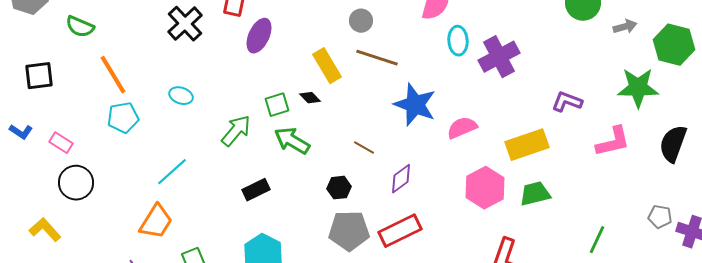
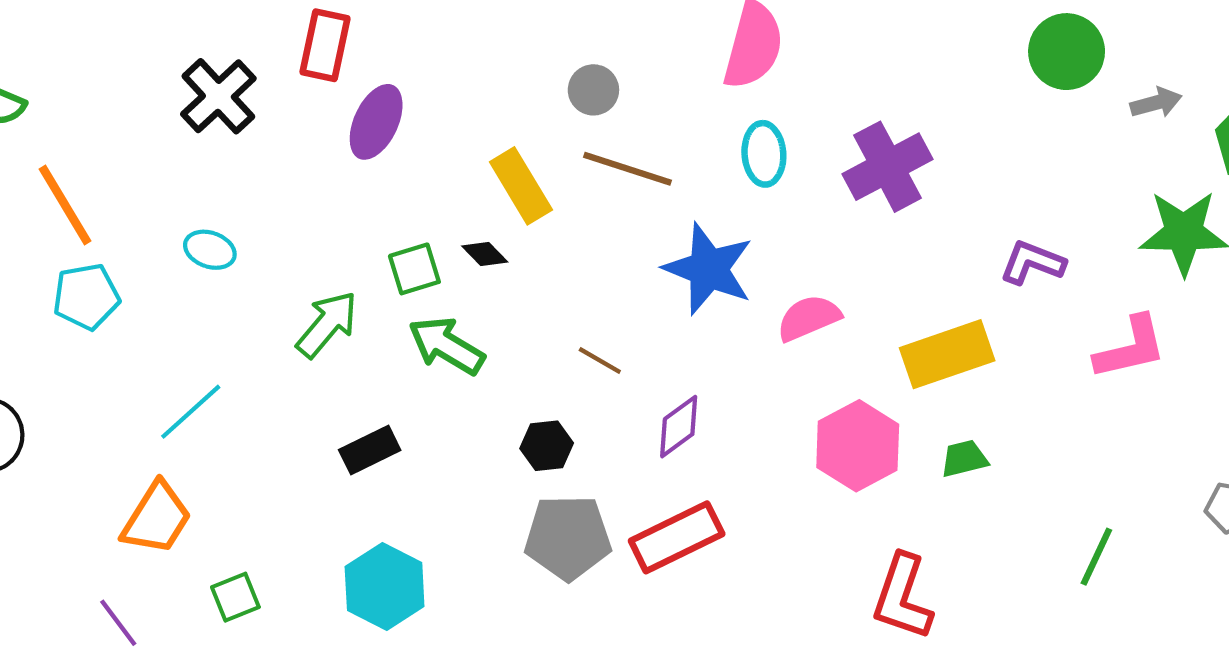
cyan ellipse: (458, 41) -> (764, 154), moved
green trapezoid: (535, 194) -> (964, 459), size x0.7

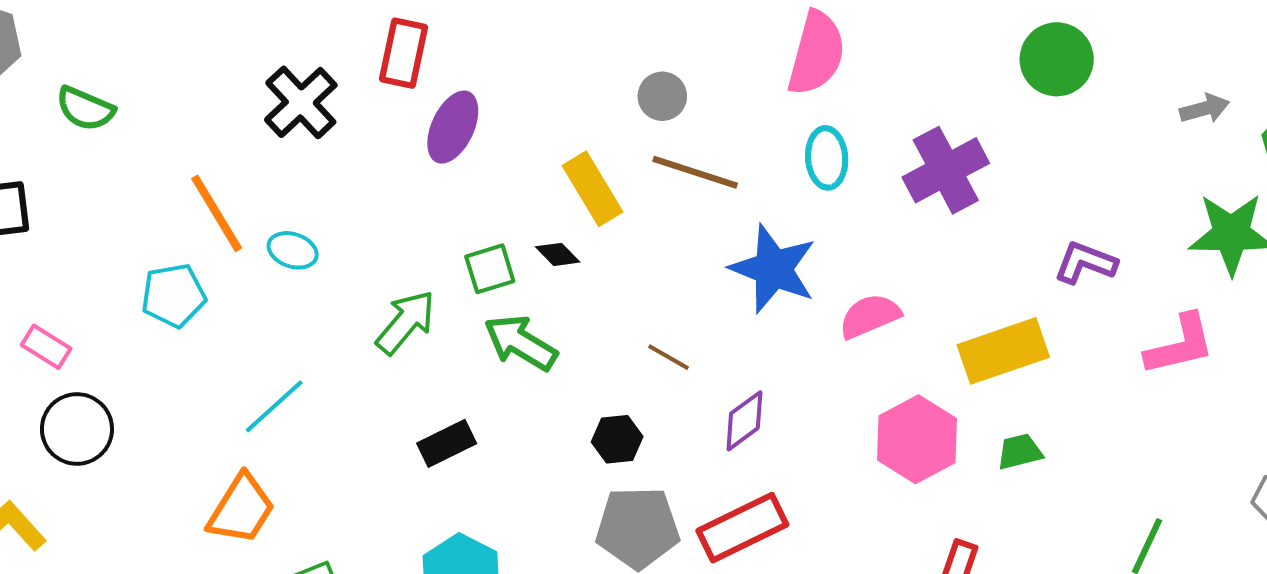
green circle: (1067, 52) -> (1057, 59), moved
orange line: (65, 205) -> (217, 213), moved

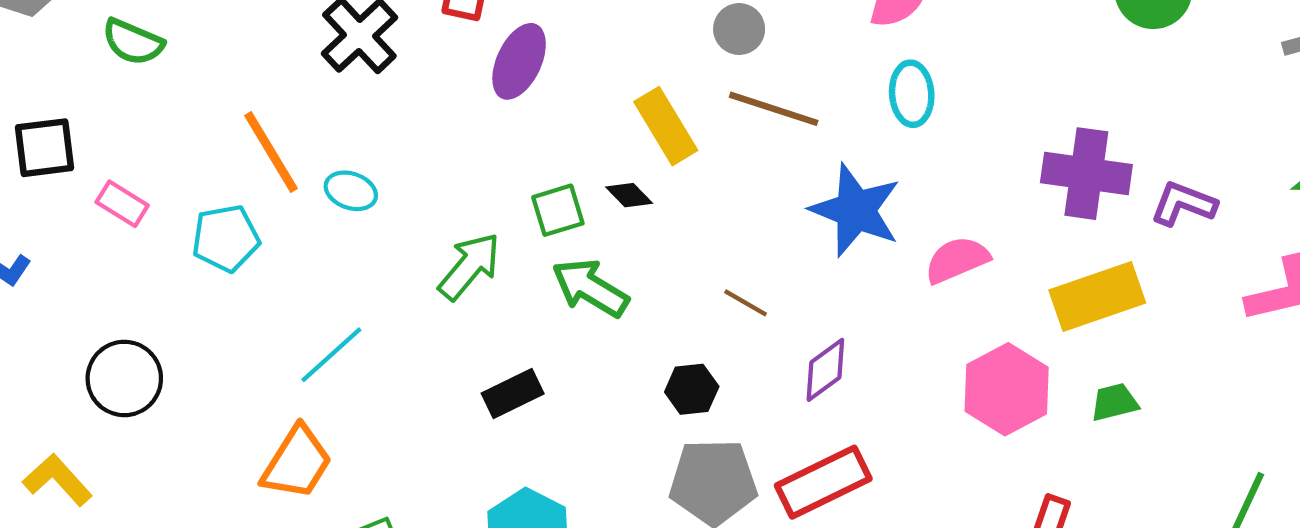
purple cross: (946, 170) -> (1086, 174), moved, turned 36
pink rectangle: (46, 347) -> (122, 204), moved

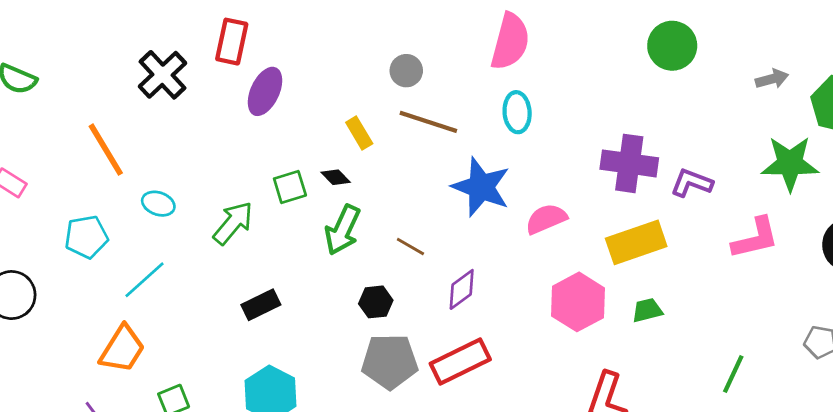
yellow rectangle: (666, 126) -> (359, 133), size x0.7
cyan ellipse: (351, 191) -> (158, 204), moved
cyan pentagon: (226, 238) -> (86, 237), moved
green arrow: (590, 288) -> (343, 230), moved, turned -96

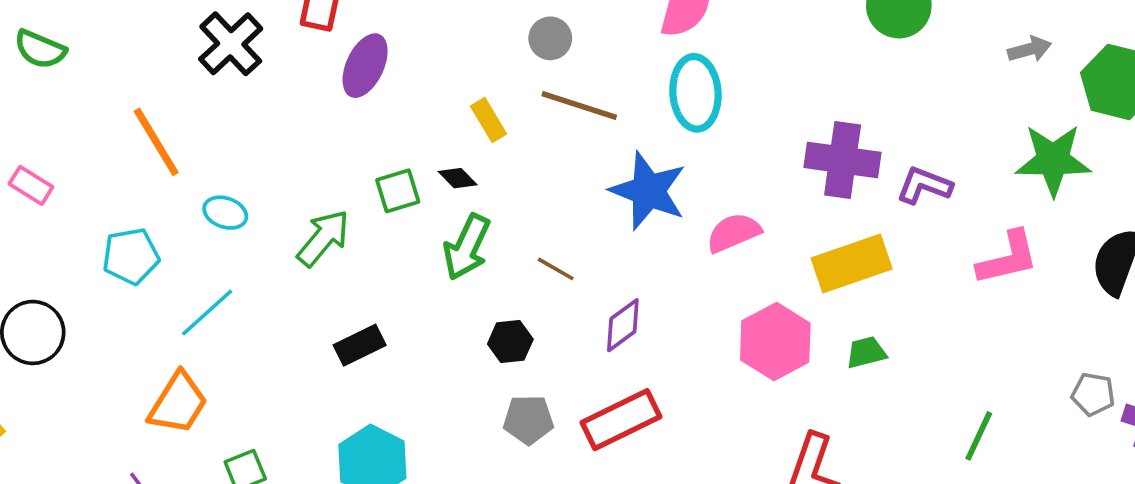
cyan ellipse: (517, 112) -> (695, 93), size x1.4
gray pentagon: (390, 362) -> (528, 420), size x0.7

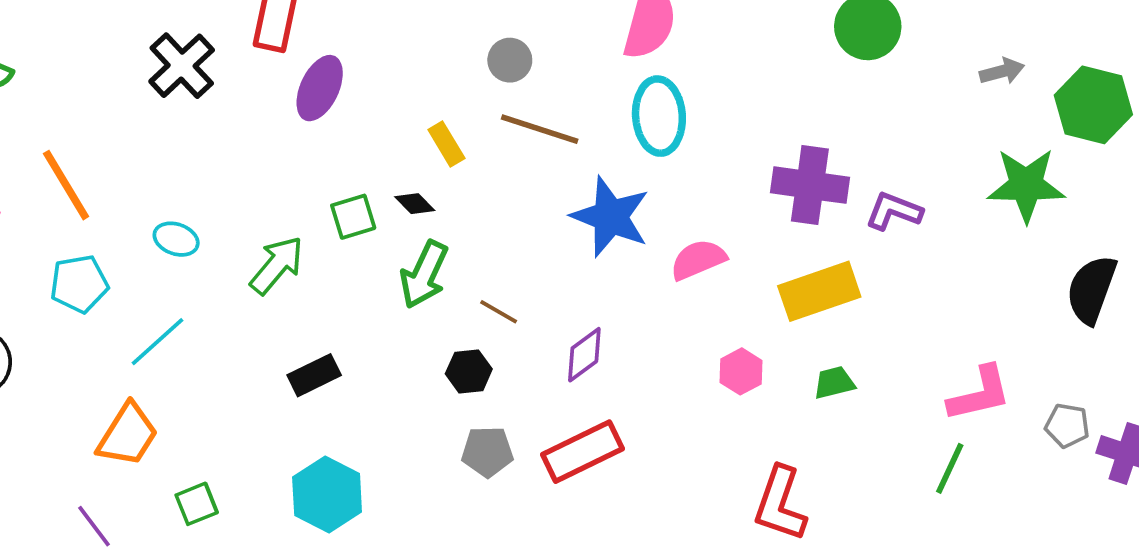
orange line: (156, 142) -> (66, 185), moved
pink L-shape: (1008, 258) -> (980, 394), moved
brown line: (556, 269) -> (499, 312), moved
pink hexagon: (775, 342) -> (741, 371), size x0.6

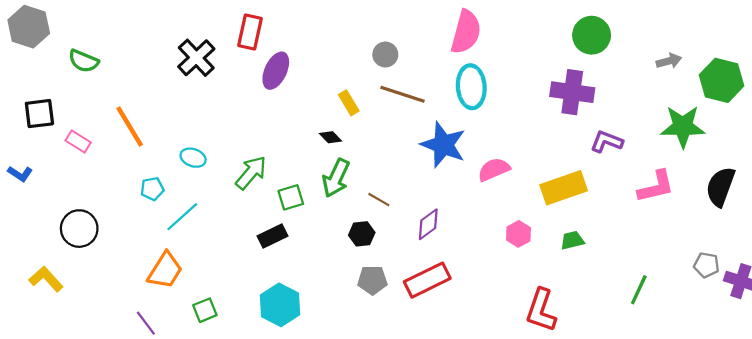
purple cross: (810, 185) -> (572, 92), moved
green square: (353, 217) -> (291, 197), moved
cyan pentagon: (79, 284) -> (152, 189), moved, size x0.7
pink L-shape: (980, 394) -> (656, 187), moved

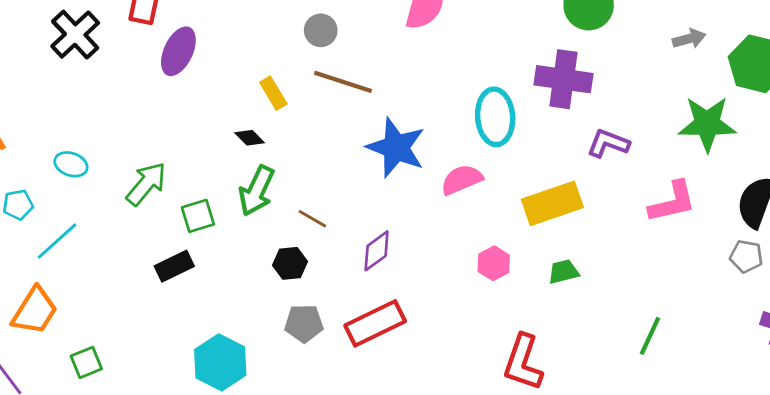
cyan ellipse: (471, 87) -> (495, 117), moved
gray pentagon: (706, 265) -> (746, 256), moved
cyan hexagon: (280, 305) -> (220, 362), moved

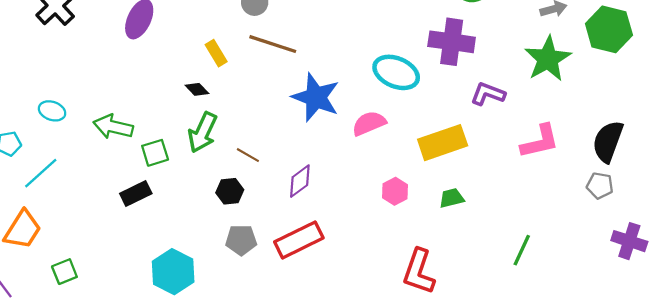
cyan ellipse: (495, 117) -> (396, 72), turned -63
green star: (707, 124) -> (548, 59), moved, turned -30
green arrow: (146, 184) -> (113, 127), turned -117

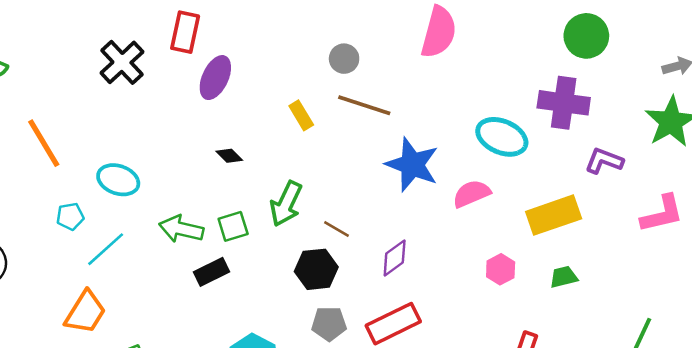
black diamond: (197, 89) -> (229, 156), moved
cyan ellipse: (52, 111) -> (118, 180), size x1.4
green arrow: (113, 127) -> (181, 229), moved
black hexagon: (230, 191) -> (316, 269), size x1.4

